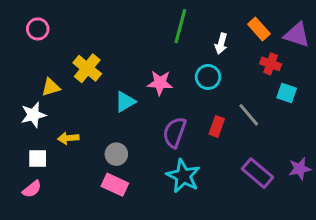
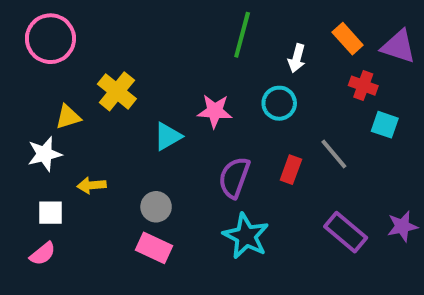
pink circle: (38, 29) -> (50, 39), size x1.6

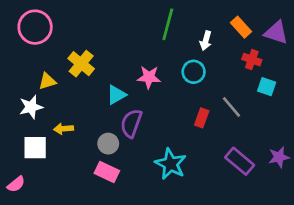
purple semicircle: (234, 177) -> (131, 123), moved
white square: (50, 213) -> (35, 148), size x1.4
pink semicircle: (43, 254) -> (16, 184), moved

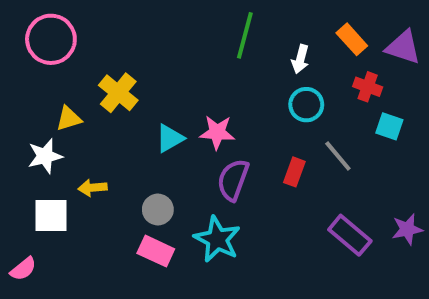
cyan circle: (194, 72) -> (306, 105), moved
pink star: (149, 77) -> (217, 132), moved
purple semicircle: (131, 123) -> (233, 180), moved
cyan star: (171, 164) -> (217, 239), moved

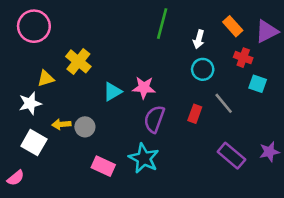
purple triangle: (403, 47) -> (267, 31), turned -45
gray circle: (158, 210) -> (85, 127), moved
white square: (51, 215) -> (34, 143), turned 30

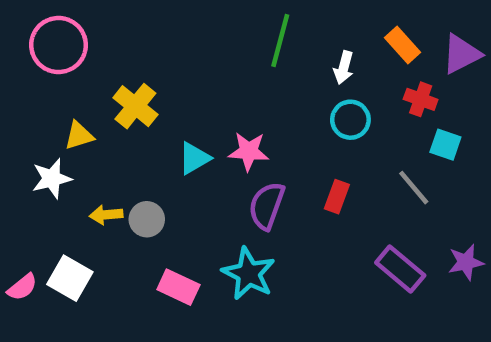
gray line: (224, 103) -> (414, 188), moved
white square: (34, 143) -> (70, 278), moved
pink semicircle: (16, 178) -> (22, 287), moved

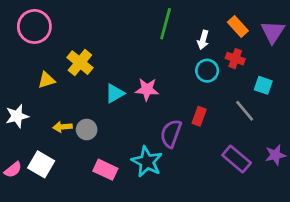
purple triangle: (461, 54) -> (273, 32), turned -30
red cross: (421, 99) -> (235, 59), moved
white star: (52, 179) -> (17, 116), moved
purple semicircle: (267, 206) -> (171, 134), moved

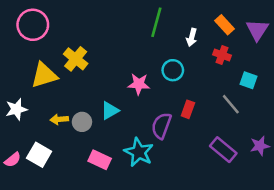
cyan circle: (207, 71) -> (173, 70), moved
yellow triangle: (46, 80) -> (44, 75), size x1.6
cyan triangle: (115, 93) -> (110, 111), moved

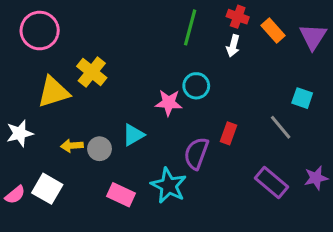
red cross: (222, 55) -> (238, 17), moved
cyan circle: (173, 70) -> (196, 86), moved

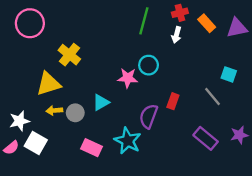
red cross: (238, 17) -> (180, 13), turned -35
purple triangle: (313, 37) -> (237, 28), turned 45
yellow triangle: (53, 92) -> (48, 84), moved
white star: (20, 133) -> (19, 121), moved

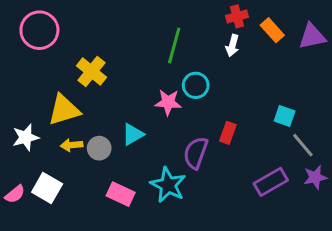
green line: (144, 21) -> (174, 46), moved
cyan square: (229, 74) -> (285, 116), moved
gray line: (213, 97) -> (303, 145), moved
white star: (19, 121) -> (26, 137), moved
purple rectangle: (206, 138) -> (271, 182), turned -70

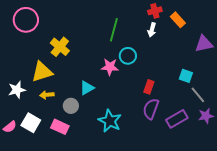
purple triangle: (312, 36) -> (204, 44), moved
gray circle: (99, 148) -> (71, 106), moved
purple semicircle: (196, 153) -> (151, 109), moved
pink rectangle: (121, 194) -> (60, 127), moved

